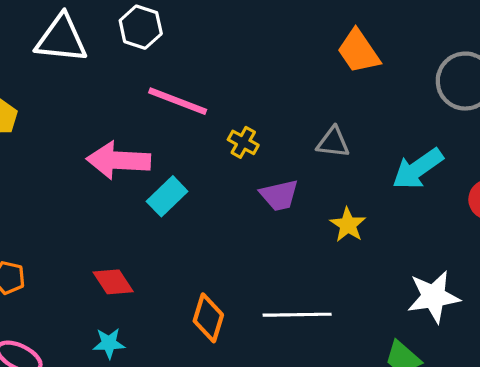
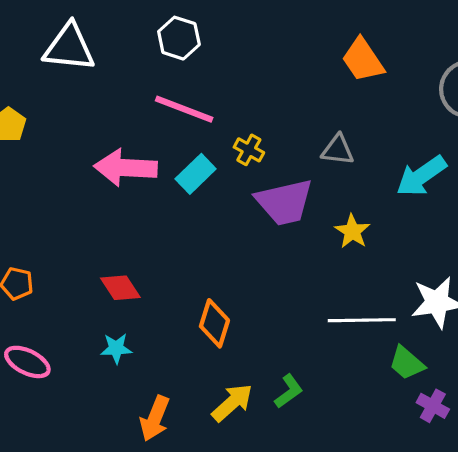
white hexagon: (141, 27) -> (179, 38), moved
purple trapezoid: (279, 195) -> (284, 202), size x1.5
cyan rectangle: (167, 196) -> (196, 174), moved
white line: (297, 315) -> (362, 320), moved

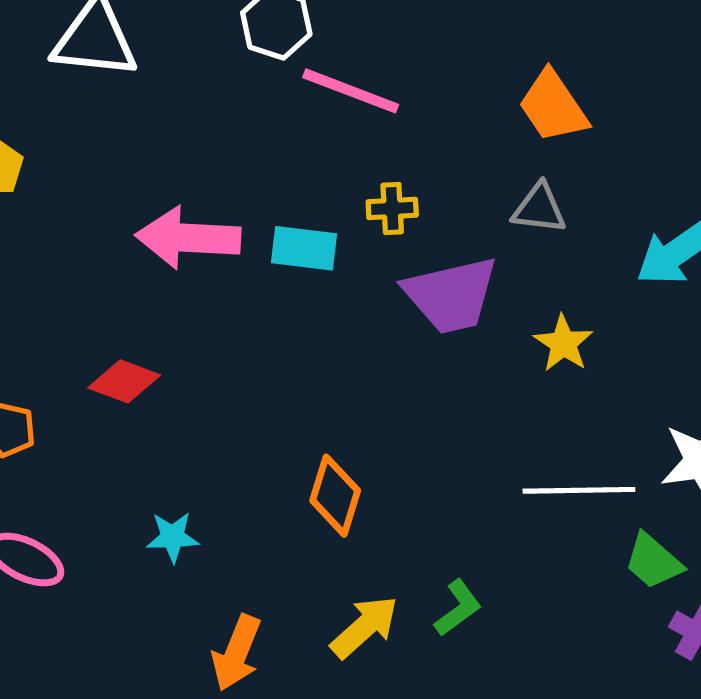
orange trapezoid: (363, 60) -> (553, 106), moved
pink line: (184, 109) -> (351, 91), moved
yellow cross: (249, 150) -> (392, 208), turned -32
cyan rectangle: (196, 174) -> (304, 248), turned 51
red diamond: (120, 288) -> (124, 381), moved, turned -36

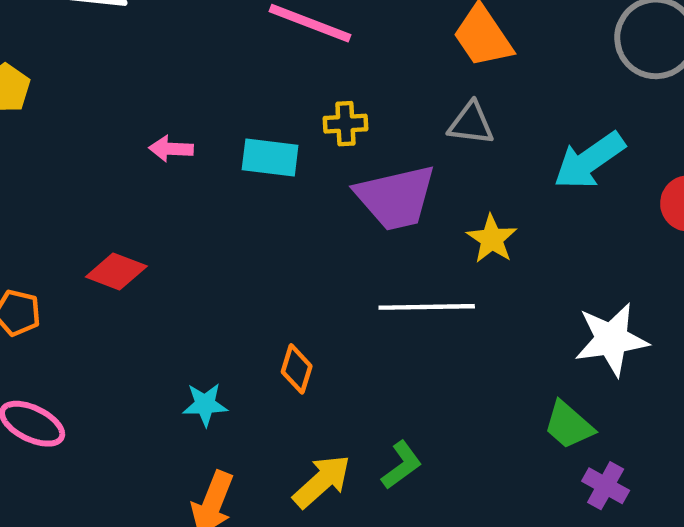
pink arrow: (188, 238) -> (171, 149), size x0.5
white line: (579, 490) -> (427, 307), moved
orange diamond: (335, 496) -> (297, 369), size x0.7
cyan star: (173, 537) -> (205, 404), moved

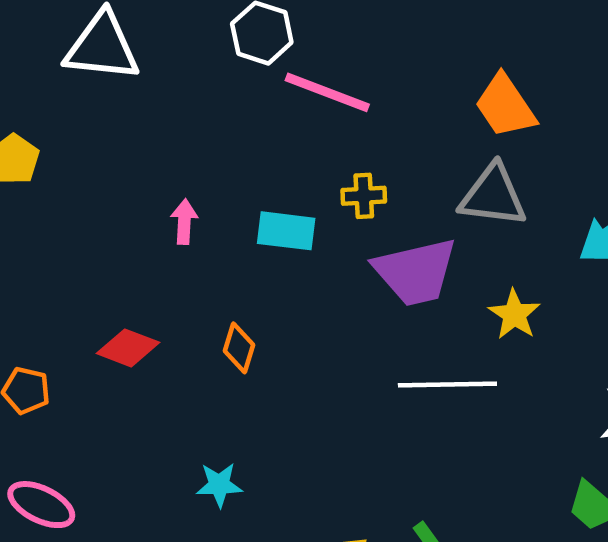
gray triangle: (471, 124) -> (493, 196), size x1.4
pink arrow: (171, 149) -> (184, 222), turned 90
orange diamond: (297, 369) -> (239, 348), moved

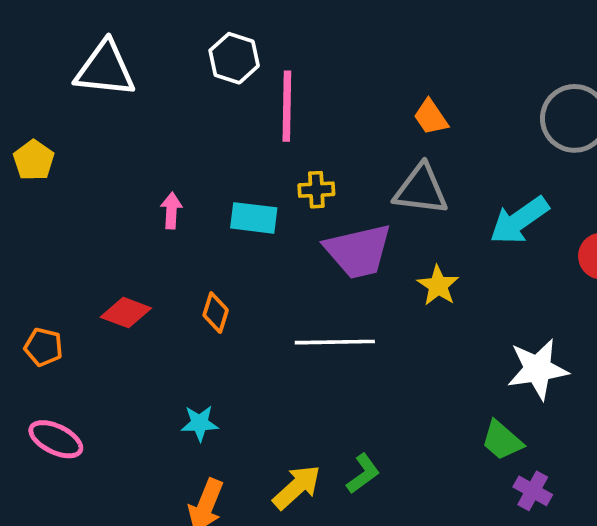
pink line: (327, 92) -> (287, 106), turned 70
orange trapezoid: (505, 106) -> (431, 117), size x0.7
white line: (447, 384) -> (335, 342), moved

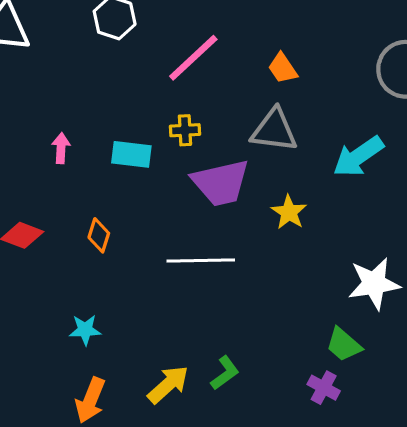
pink line: (287, 106) -> (193, 58), moved, turned 46
purple cross: (533, 491) -> (324, 388), moved

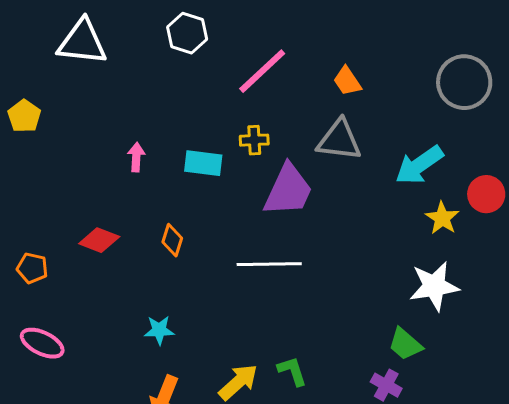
purple trapezoid: (221, 183) -> (288, 190), turned -52
yellow star: (289, 212) -> (442, 218), moved
green L-shape: (225, 373) -> (292, 371), turned -72

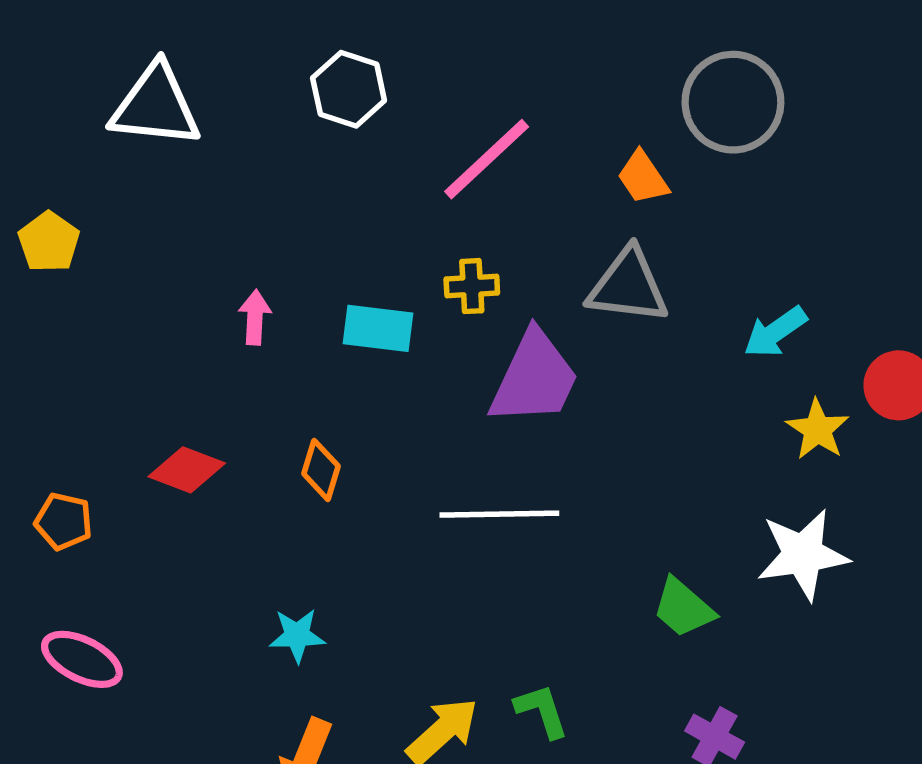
gray circle: (464, 82) -> (733, 102), moved
cyan arrow: (419, 165) -> (775, 332), size x0.7
green trapezoid: (405, 344) -> (683, 608), moved

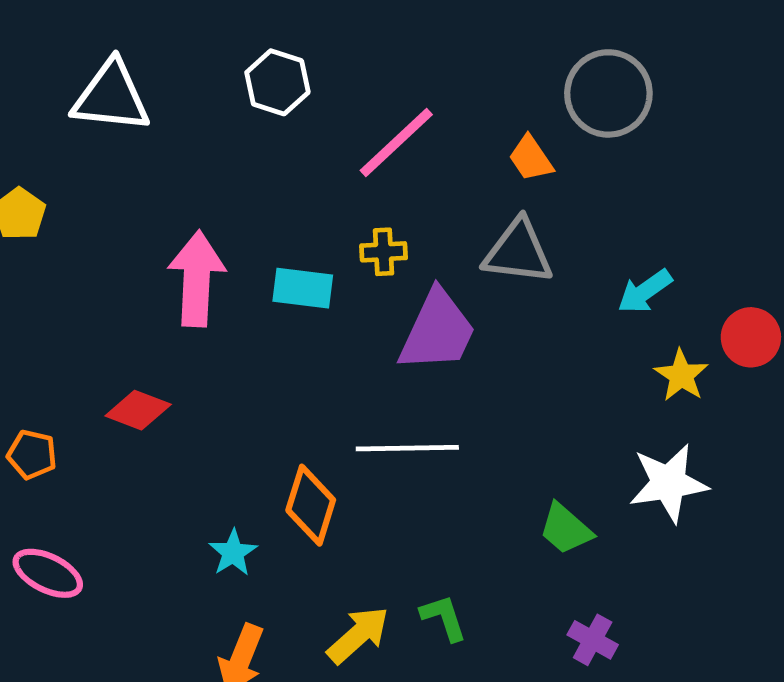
pink arrow: (255, 317) -> (197, 279), size x2.0
orange diamond: (321, 470) -> (311, 505), moved, size x1.5
cyan star: (297, 635) -> (233, 553), turned -30

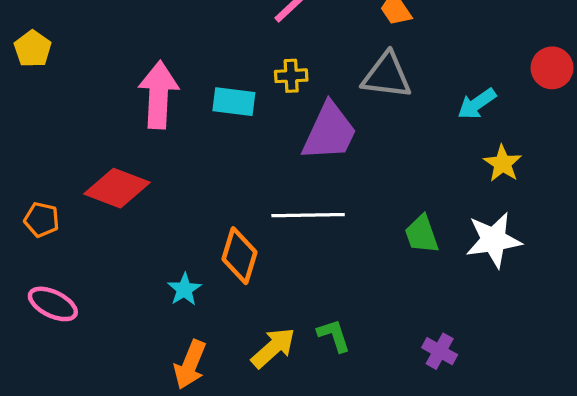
red circle: (751, 337) -> (552, 68), moved
red diamond: (138, 410) -> (117, 188), size x1.4
green trapezoid: (566, 529) -> (422, 234), moved, turned 30

